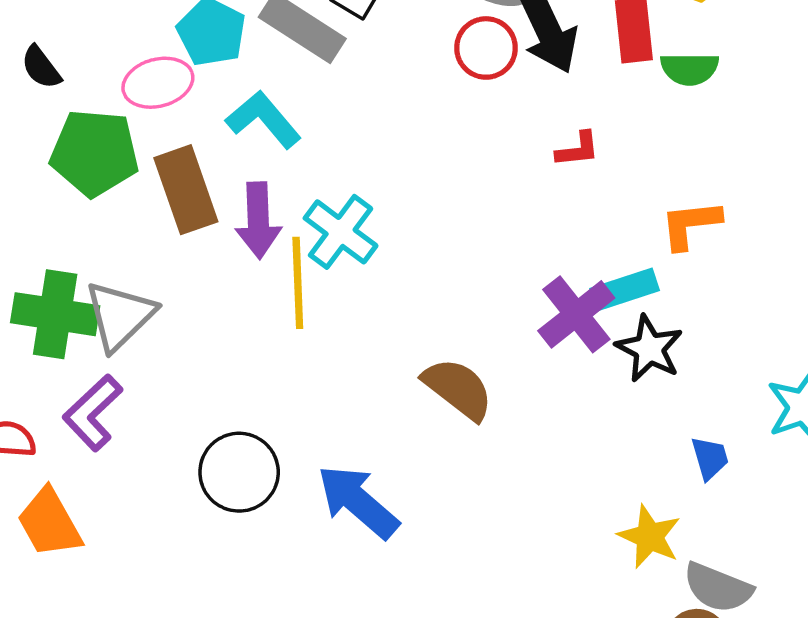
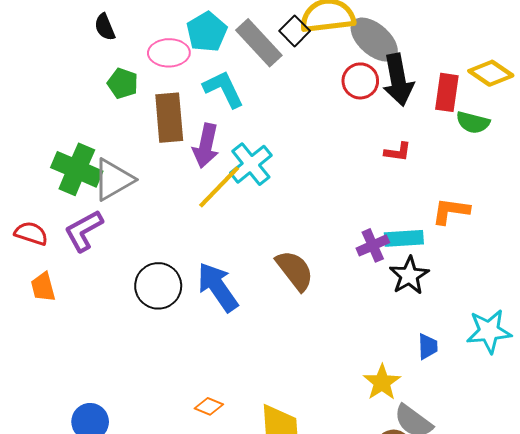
green pentagon: (95, 153) -> (123, 83), size x0.6
yellow line: (298, 283) -> (219, 187), turned 32
purple cross: (576, 314) -> (373, 245), size x0.7
blue arrow: (358, 502) -> (218, 287), moved
orange trapezoid: (49, 523) -> (43, 287), size x0.7

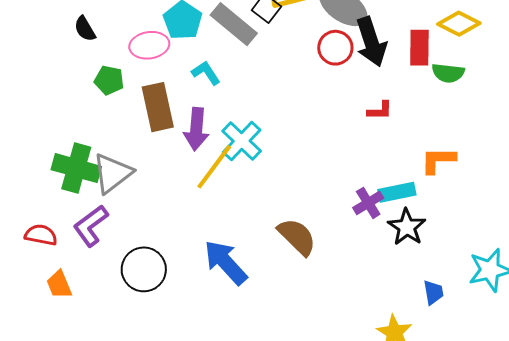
cyan L-shape: (223, 89) -> (206, 73), size x0.7
black circle: (158, 286) -> (144, 269), moved

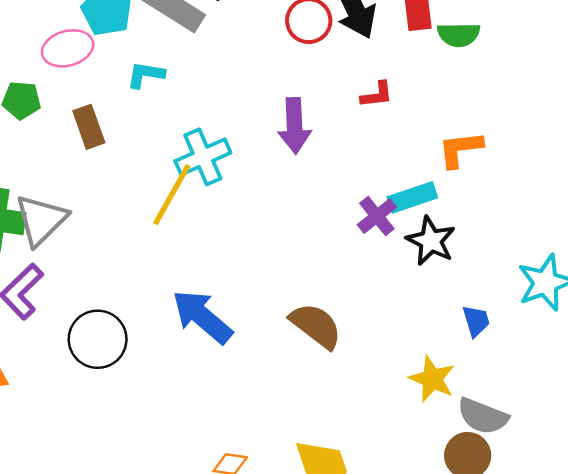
cyan L-shape: (206, 73) -> (146, 75), turned -40
brown rectangle: (158, 107) -> (89, 127), size x0.7
purple arrow: (196, 129) -> (294, 126), moved
cyan cross: (242, 141) -> (203, 157), turned 30
brown semicircle: (297, 237) -> (316, 326), moved

